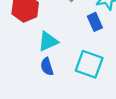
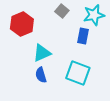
blue rectangle: (95, 22) -> (83, 36), turned 35

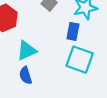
cyan square: (78, 73) -> (80, 60), moved

